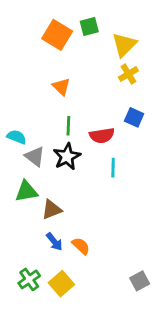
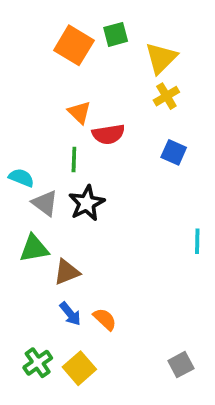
green line: (68, 126) -> (74, 160), moved
red semicircle: (102, 136) -> (108, 134), moved
cyan line: (113, 168) -> (197, 241), moved

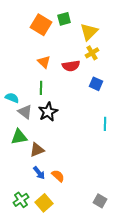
red semicircle: (108, 134) -> (71, 66), moved
cyan line: (197, 241) -> (105, 124), moved
gray square: (181, 365) -> (100, 201), turned -32

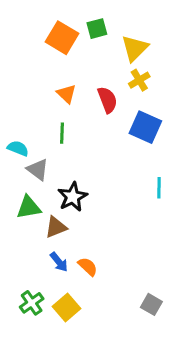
red semicircle: (71, 66) -> (107, 100), turned -102
blue square: (96, 84) -> (145, 127), size x1.5
black star: (48, 112) -> (73, 197), moved

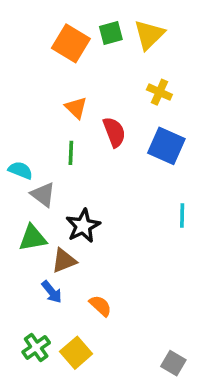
yellow triangle: (135, 48) -> (149, 35), moved
yellow cross: (139, 80) -> (159, 92), turned -35
red semicircle: (107, 100) -> (114, 132), moved
blue arrow: (59, 262) -> (52, 292), moved
gray square: (151, 304) -> (173, 363), moved

